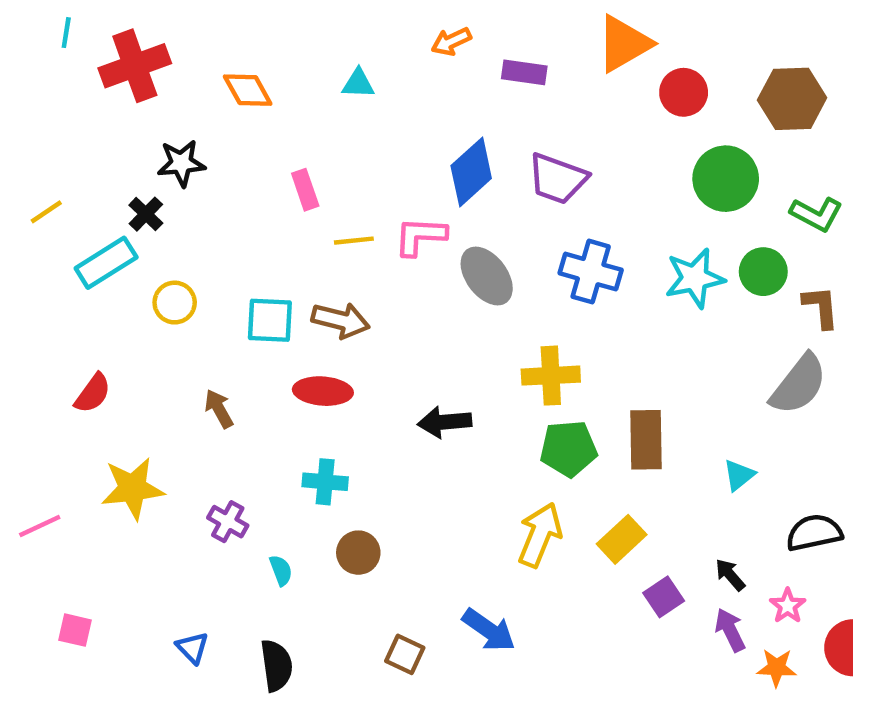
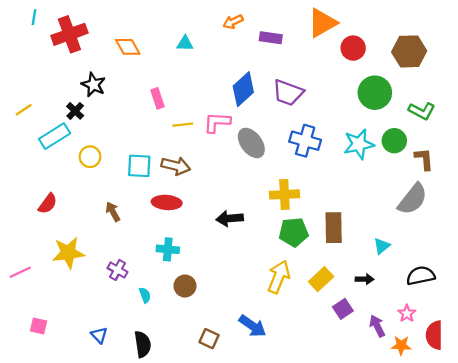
black star: (181, 163) -> (93, 85), turned 30
black arrow: (730, 575) -> (365, 279), moved, turned 132

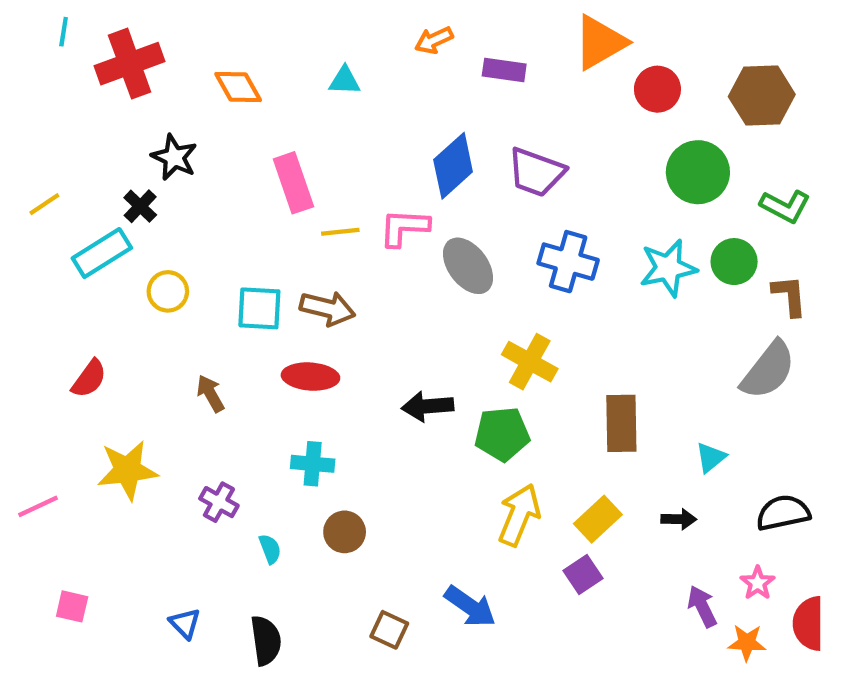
pink rectangle: (158, 98) -> (293, 183), size x1.5
yellow cross: (284, 194) -> (530, 362), turned 32
green pentagon: (294, 232) -> (502, 434), moved
purple square: (343, 309) -> (583, 574), moved

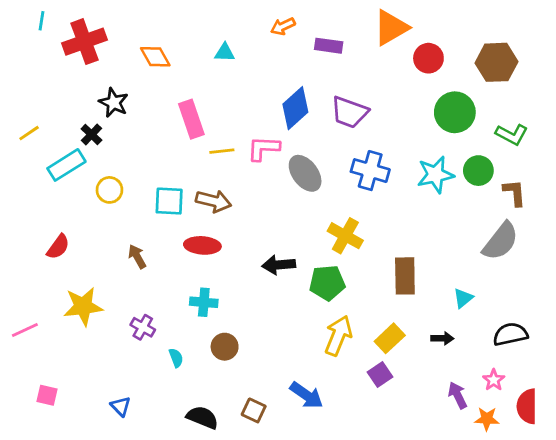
black semicircle: (266, 640) -> (202, 417), moved, turned -60

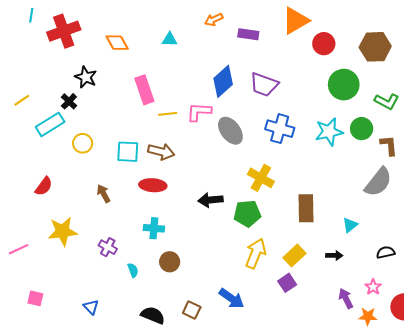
black semicircle: (510, 334) -> (386, 252), size x0.7

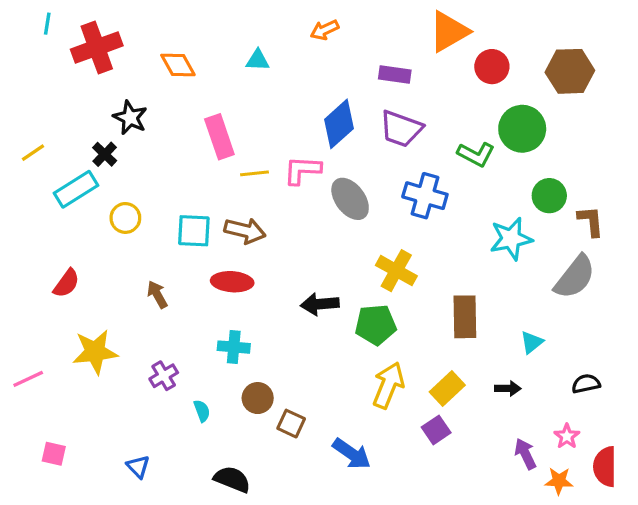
purple rectangle: (248, 34) -> (395, 75), moved
green L-shape: (387, 101) -> (476, 154), moved
cyan star: (329, 132) -> (511, 239), moved
purple cross: (108, 247) -> (164, 376), turned 30
brown square: (192, 310) -> (291, 424), moved

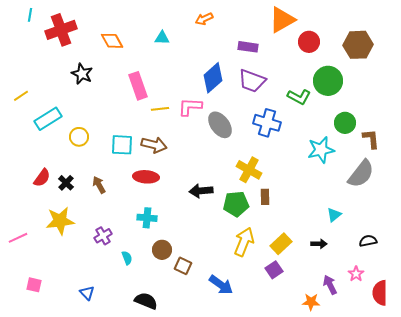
black cross: (105, 154) -> (66, 183), moved
brown rectangle: (465, 317) -> (265, 197), moved, size x0.6
orange star: (559, 481) -> (311, 302), moved

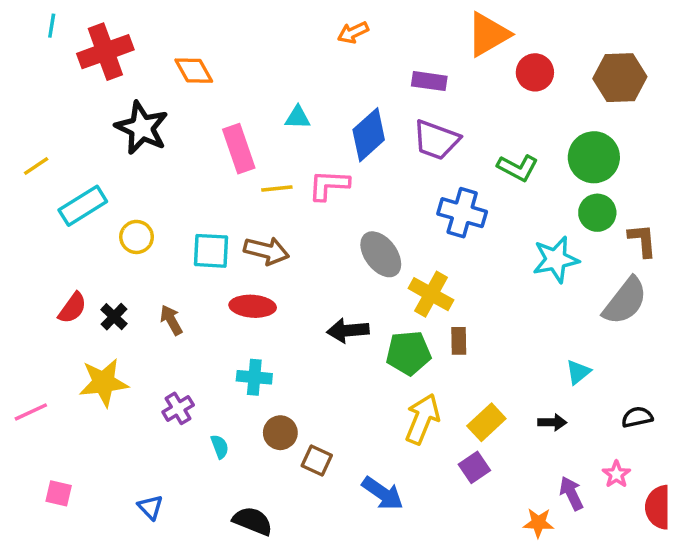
cyan triangle: (162, 38) -> (298, 117), moved
black star: (82, 74) -> (142, 128), size x1.4
green circle: (328, 81) -> (594, 157), moved
gray ellipse: (220, 125) -> (381, 254), moved

